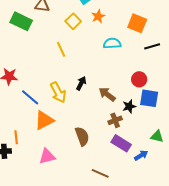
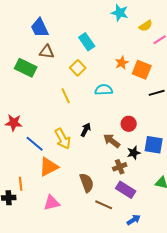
orange star: (98, 16) -> (122, 63), moved
cyan semicircle: (112, 43) -> (104, 90), moved
red circle: (139, 79) -> (129, 124), moved
blue arrow: (141, 155) -> (134, 220), moved
brown line: (100, 173) -> (104, 205), moved

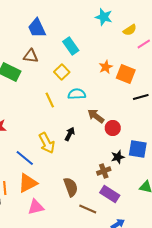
blue trapezoid: (40, 28) -> (37, 28), moved
cyan semicircle: (104, 90) -> (77, 94), moved
brown arrow: (112, 141) -> (96, 116), moved
blue line: (35, 144) -> (25, 158), moved
orange triangle: (49, 167) -> (28, 183), moved

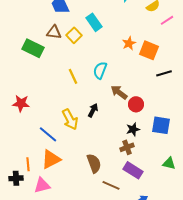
yellow square: (62, 72) -> (74, 35), moved
cyan semicircle: (77, 94) -> (100, 70), turned -66
black star: (118, 157) -> (133, 129), moved
pink triangle: (36, 207) -> (42, 185), moved

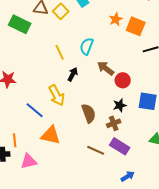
black arrow: (93, 110) -> (73, 74), moved
orange triangle: (51, 159) -> (51, 135), moved, turned 40
brown semicircle: (94, 163) -> (89, 113), moved
brown line: (111, 185) -> (96, 150), moved

